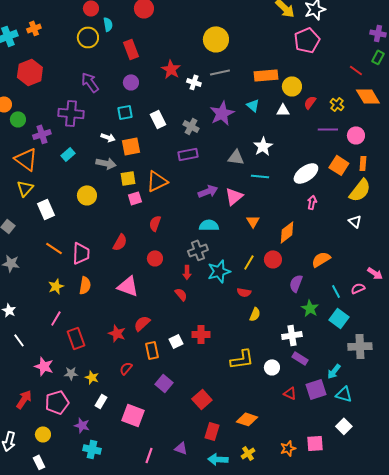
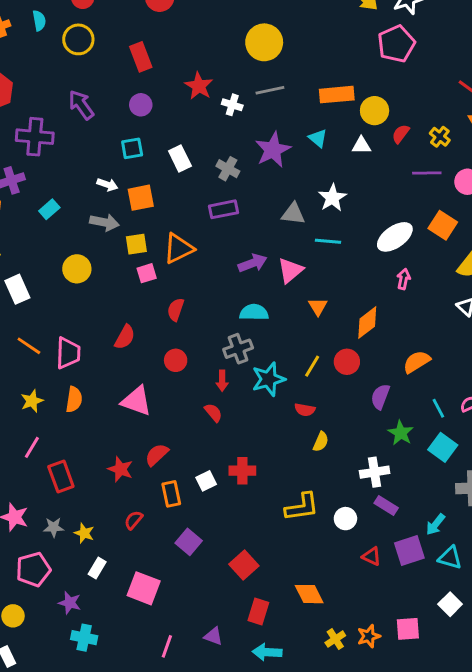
cyan semicircle: (108, 24) -> (39, 21), moved
purple cross: (71, 113) -> (35, 137), moved
orange diamond: (247, 419) -> (309, 594), turned 45
yellow cross: (248, 453) -> (335, 639), moved

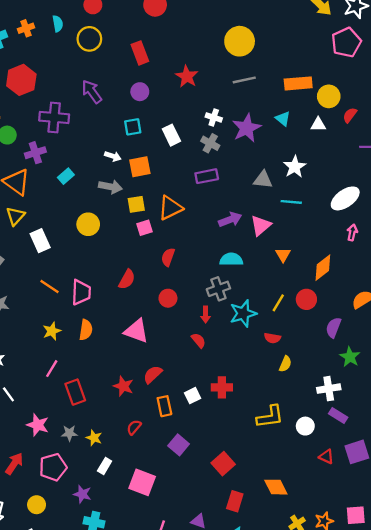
white cross: (232, 105) -> (214, 117), moved

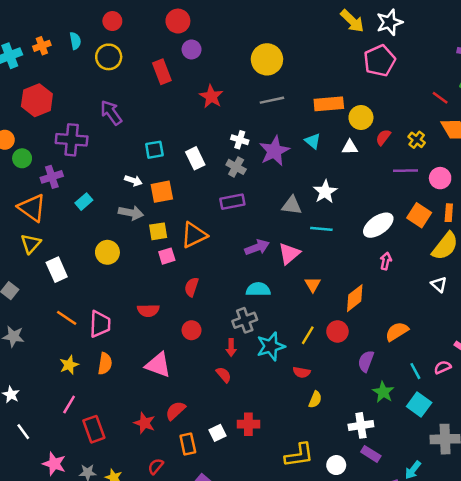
purple circle: (140, 92) -> (192, 49), moved
red semicircle: (127, 279) -> (148, 310), turned 60

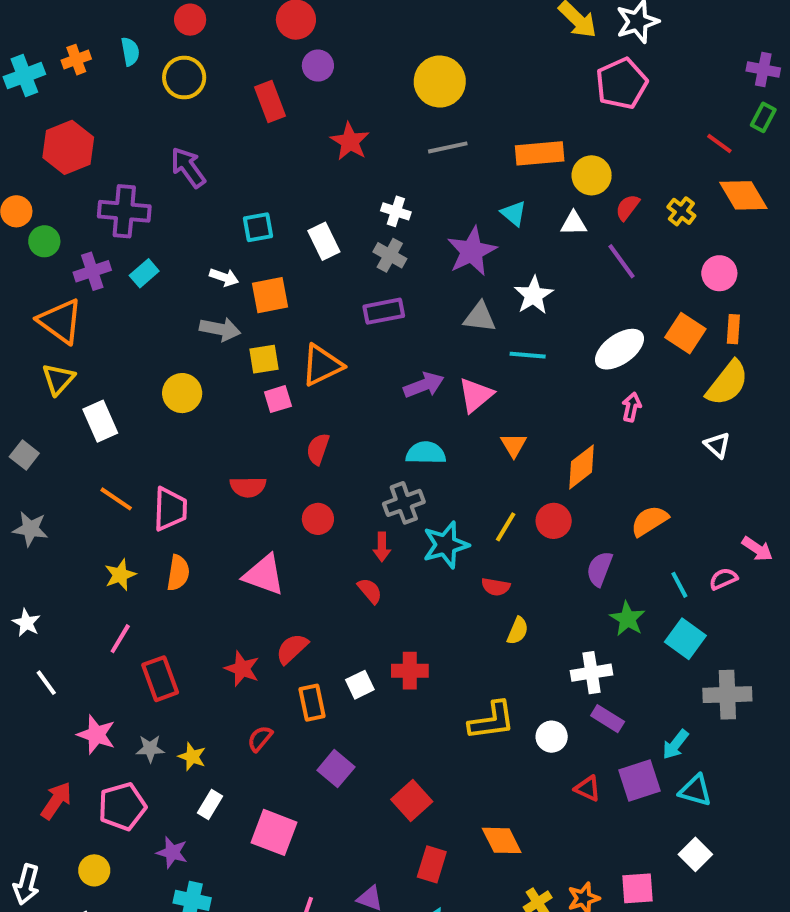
purple star: (274, 151) -> (472, 251), moved
purple line: (405, 171) -> (622, 261), moved, turned 55
cyan rectangle: (84, 202) -> (144, 273), moved

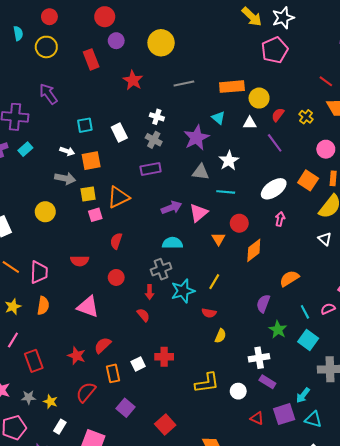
yellow circle: (440, 82) -> (161, 43), moved
red circle: (554, 521) -> (239, 223), moved
red semicircle: (260, 739) -> (86, 392), size x1.5

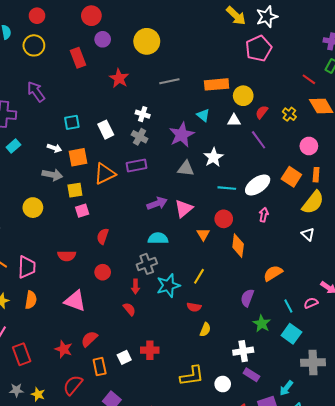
cyan line: (226, 192) -> (227, 188), moved
orange triangle: (118, 197) -> (105, 174), moved
orange diamond: (254, 250) -> (238, 246), turned -45

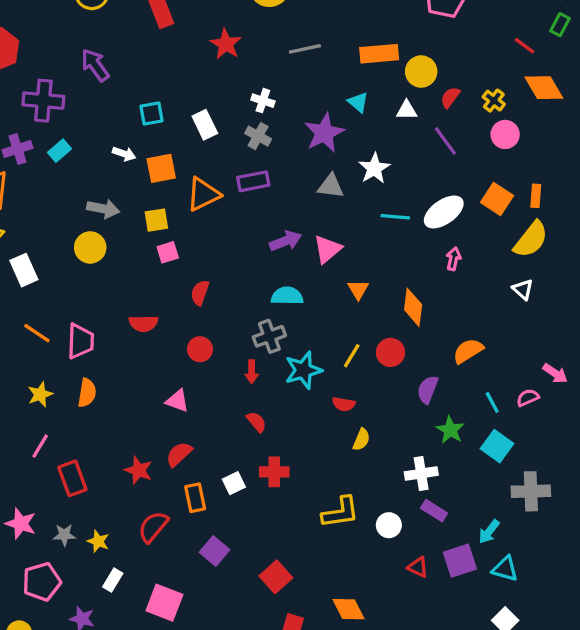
pink circle: (309, 146) -> (505, 134), moved
gray arrow: (52, 175) -> (103, 209), moved
red circle: (224, 219) -> (390, 352), moved
pink triangle: (75, 301) -> (177, 401), moved, size x0.7
red semicircle: (129, 309) -> (256, 422), moved

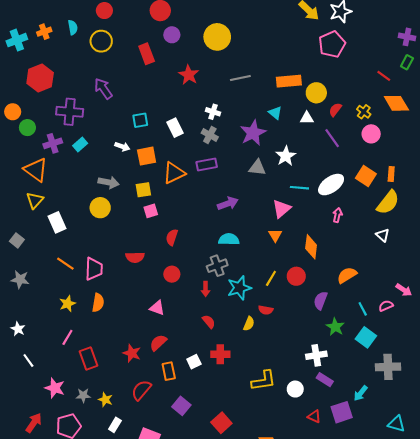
pink triangle: (328, 249) -> (282, 209), moved
yellow semicircle: (361, 440) -> (249, 324), moved
cyan triangle: (505, 569) -> (396, 424), moved

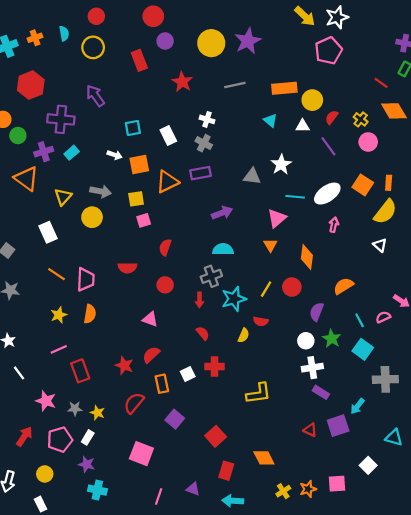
purple star: (253, 133) -> (248, 41), moved
yellow triangle: (35, 200) -> (63, 197), moved
pink line: (67, 337) -> (59, 349), turned 35
white circle: (295, 389) -> (306, 341), moved
white rectangle: (115, 425) -> (88, 437), moved

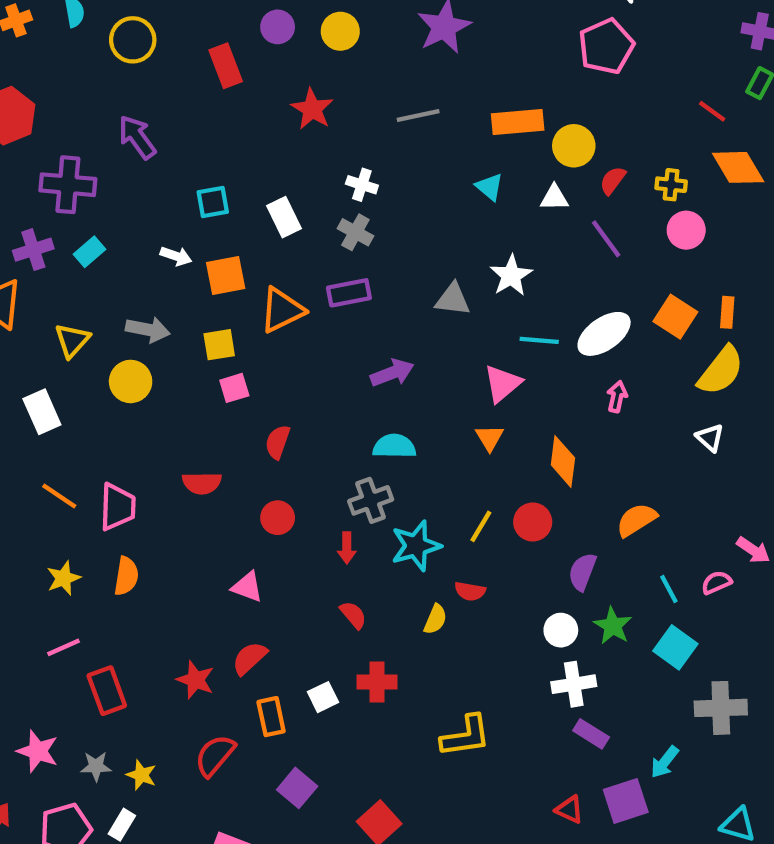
yellow circle: (211, 43) -> (340, 31), moved, size x0.7
yellow cross: (361, 119) -> (671, 185), turned -32

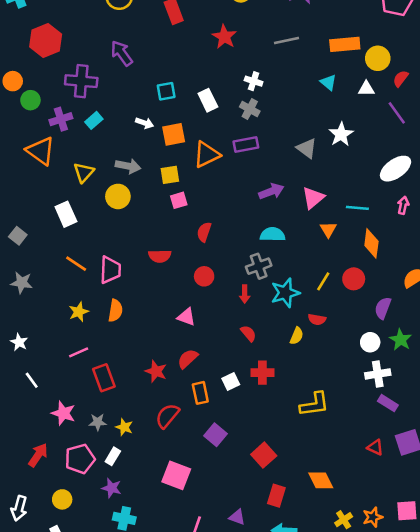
gray triangle: (453, 299) -> (307, 148), turned 30
cyan line: (539, 340) -> (357, 208), moved
pink triangle: (502, 384) -> (313, 198), moved

